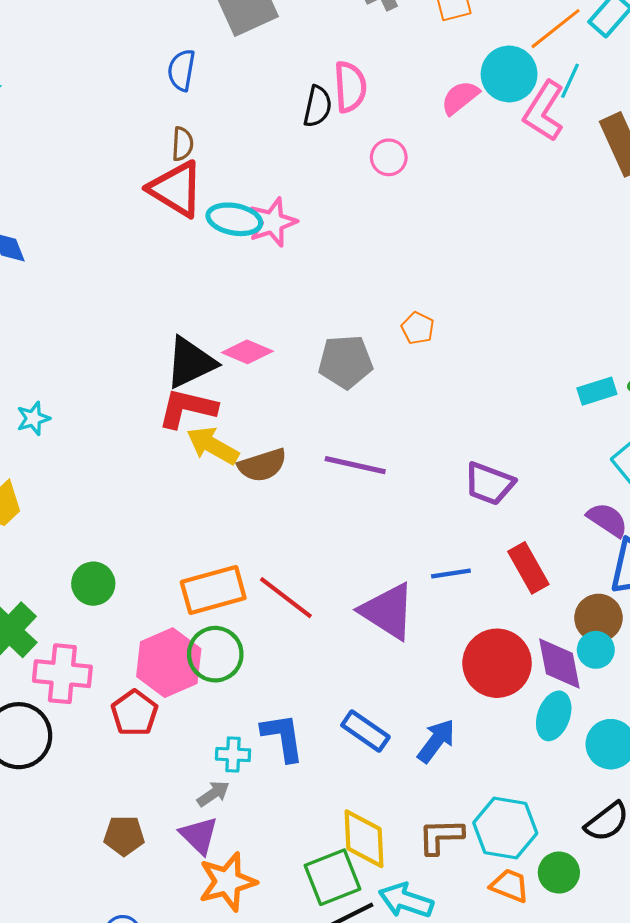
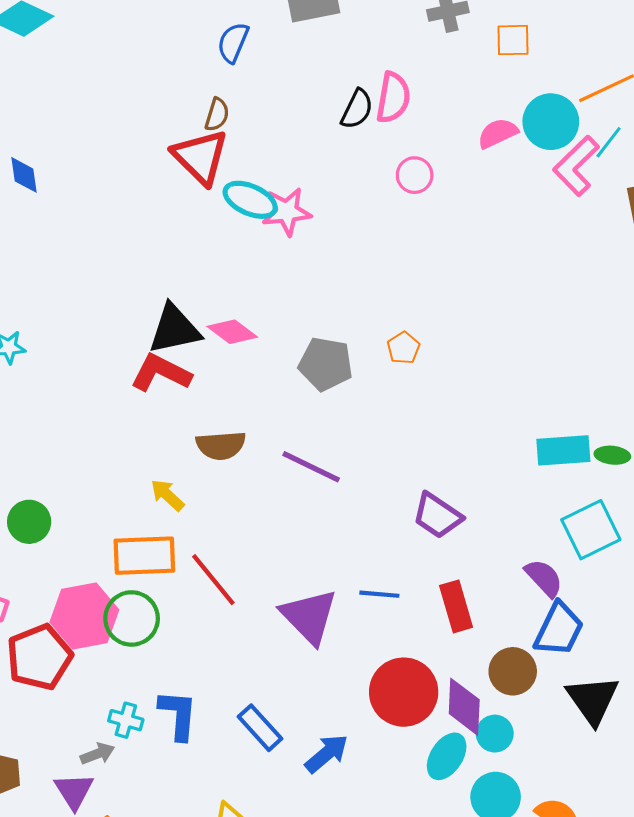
cyan rectangle: (597, 391) -> (563, 450), size x1.4
yellow arrow: (213, 445) -> (167, 495), moved, size x0.7
cyan circle: (596, 650) -> (495, 734), moved
red pentagon: (134, 713) -> (39, 657), size x1.4

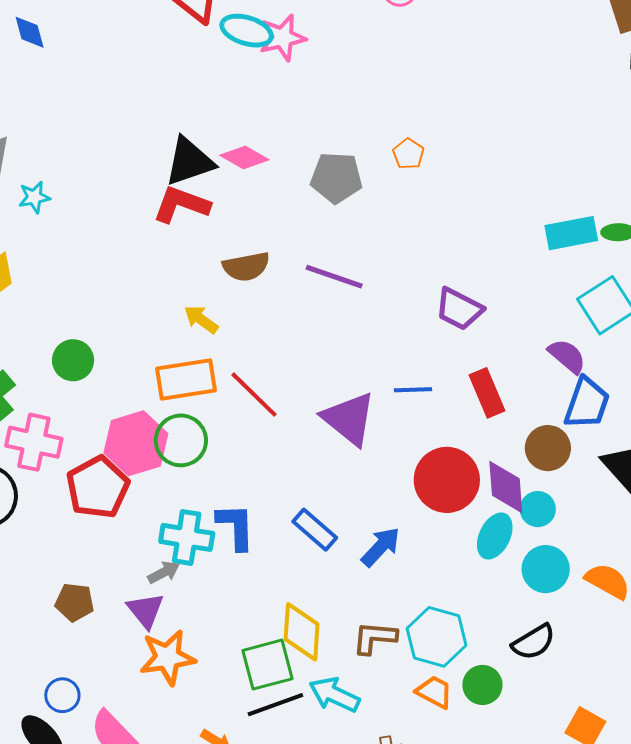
cyan cross: (126, 720) -> (187, 537), size x1.6

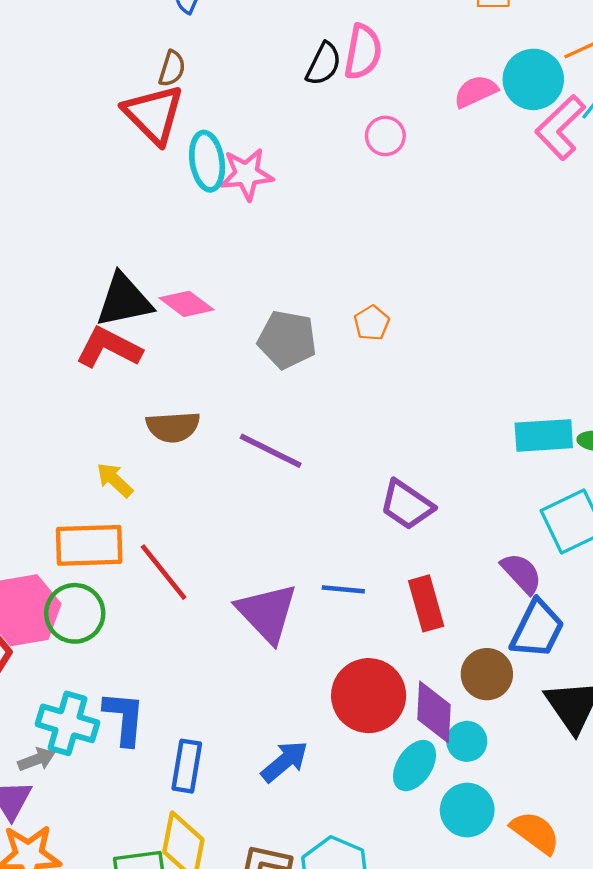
cyan ellipse: (247, 31) -> (207, 161), turned 57
blue rectangle: (315, 530) -> (187, 766), moved, turned 51

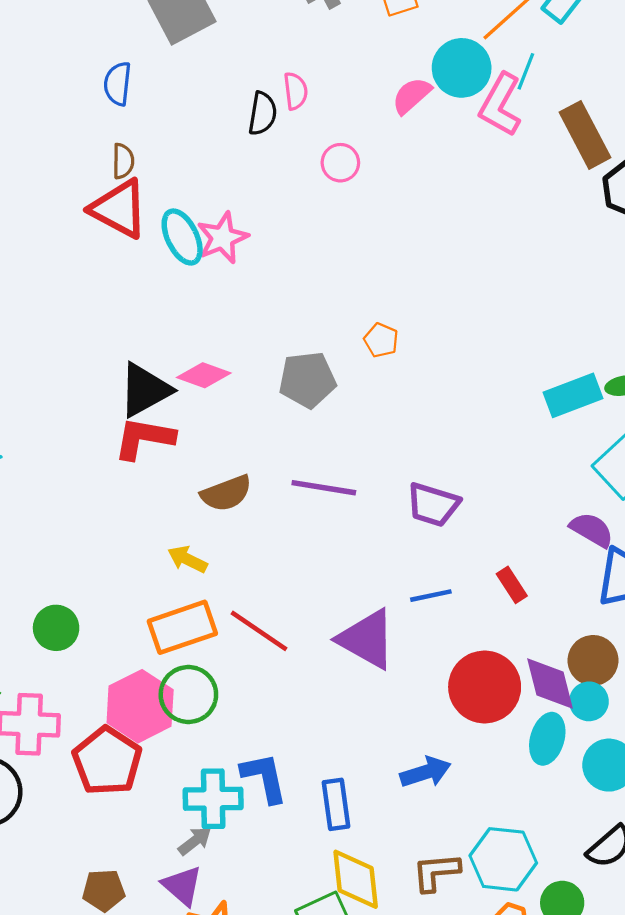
pink semicircle: (363, 52) -> (296, 91), size x0.7
purple trapezoid: (407, 505) -> (433, 505), moved
red rectangle: (426, 603) -> (512, 585), size x0.7
brown circle: (487, 674) -> (593, 660), moved
blue arrow: (285, 761) -> (426, 772), turned 39

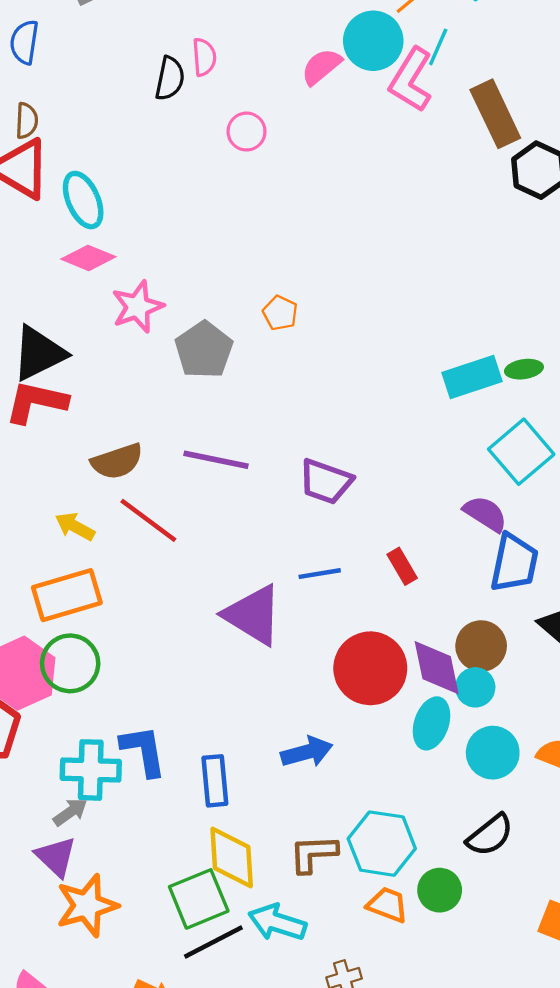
pink star: (222, 238) -> (138, 307), moved
pink diamond: (204, 375) -> (88, 258), moved
gray pentagon: (307, 380) -> (204, 350), turned -30
red line: (259, 631) -> (148, 520), moved

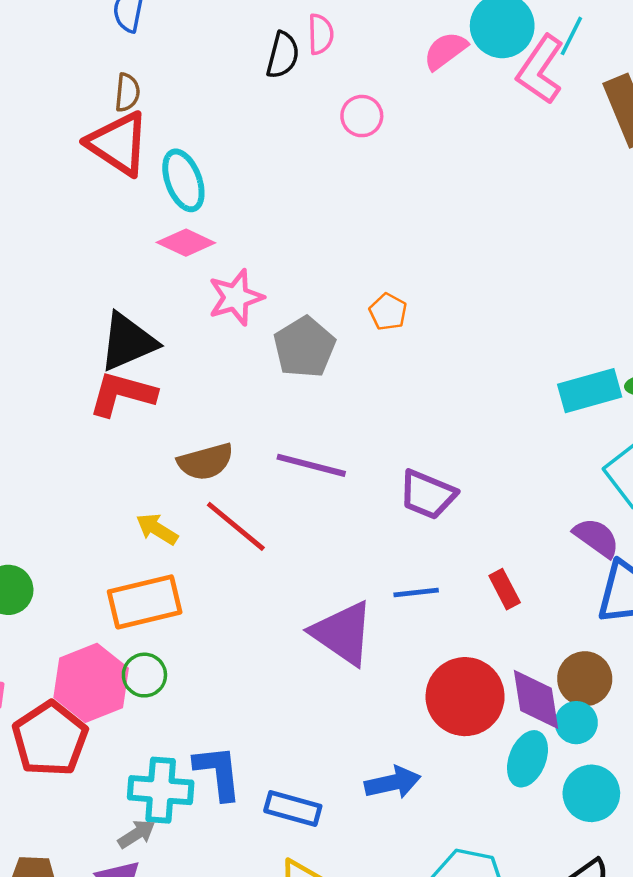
green circle: (70, 663) -> (144, 675), size x0.7
blue rectangle: (215, 781) -> (293, 808), turned -72

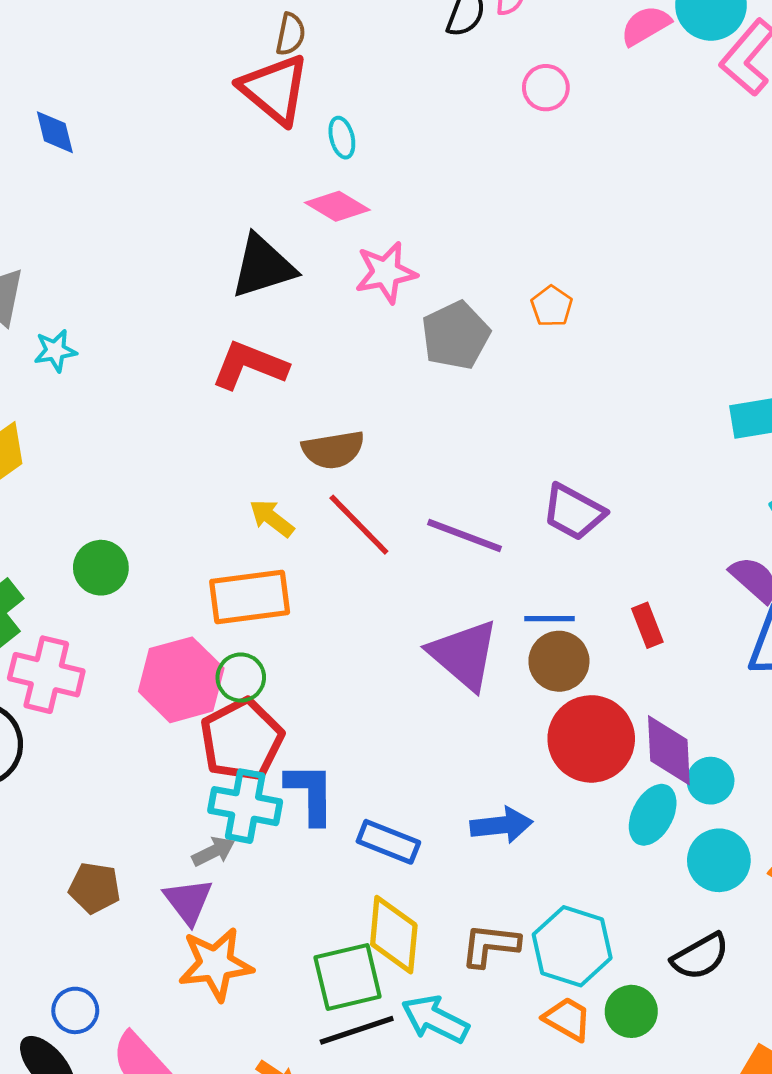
cyan ellipse: (183, 180) -> (342, 138), size x0.6
black triangle: (128, 342) -> (263, 266), moved
purple line: (311, 465) -> (465, 535), moved
brown circle: (585, 679) -> (559, 661), moved
red pentagon: (50, 739) -> (242, 740), moved

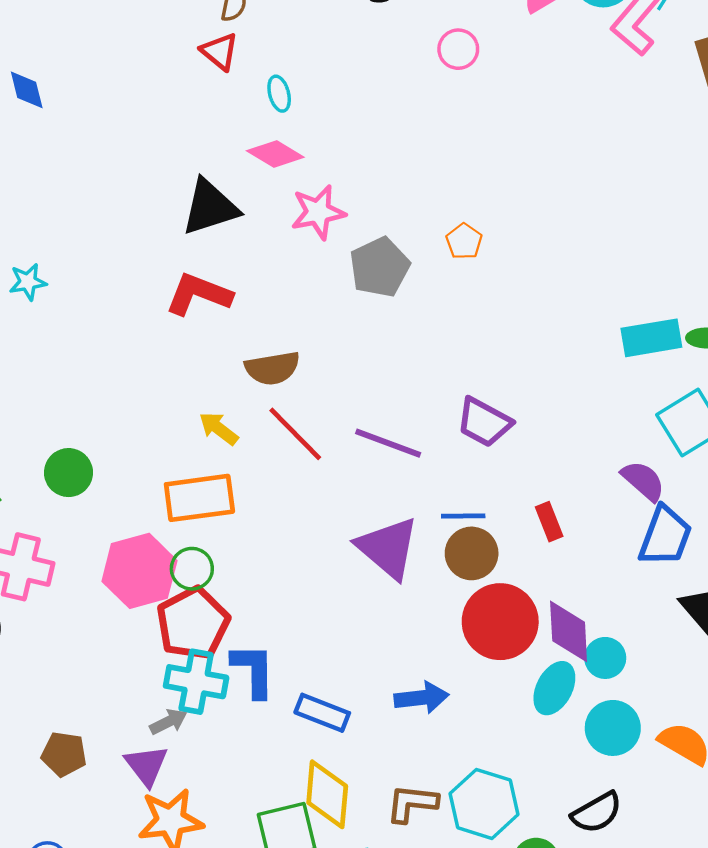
red triangle: (274, 89) -> (220, 51), size x0.6

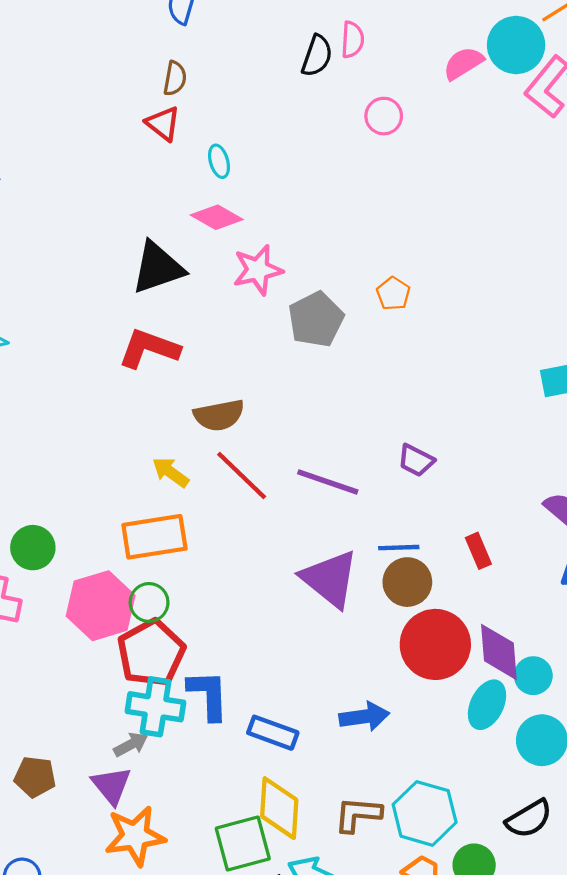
purple trapezoid: (484, 422) -> (416, 460), size x0.7
green circle: (69, 473) -> (33, 548), moved

